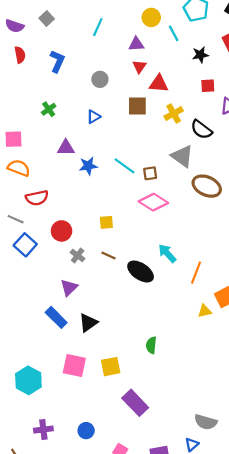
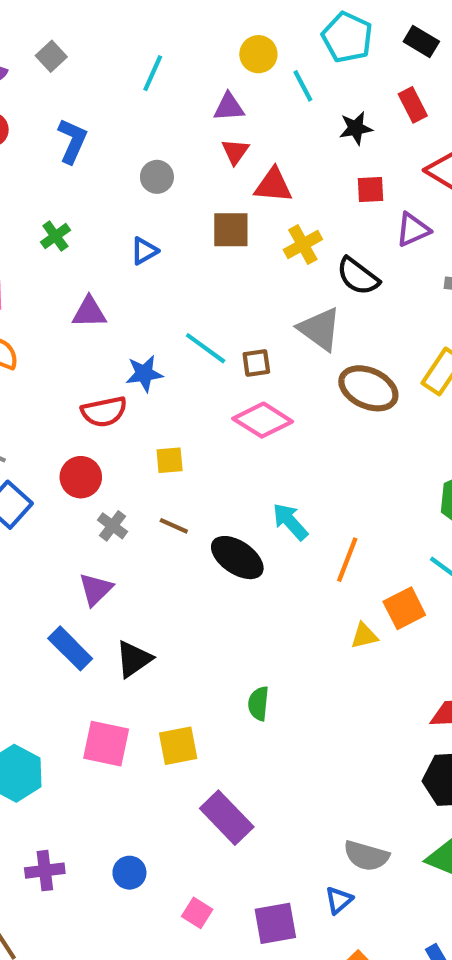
blue star: (88, 166) -> (144, 374), moved
red semicircle: (37, 198) -> (104, 412), moved

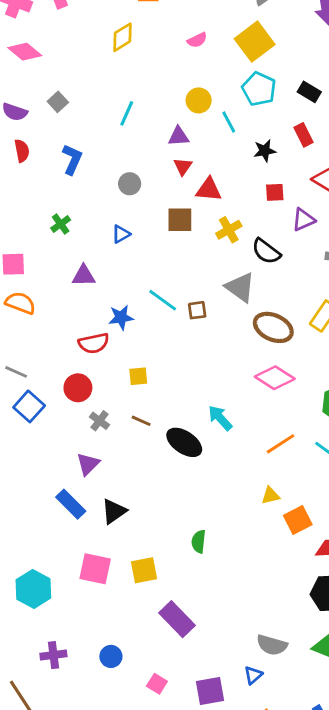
pink diamond: (263, 420) -> (275, 378), moved
orange line: (347, 560) -> (280, 444), moved, turned 36
orange square: (404, 608) -> (298, 520), moved

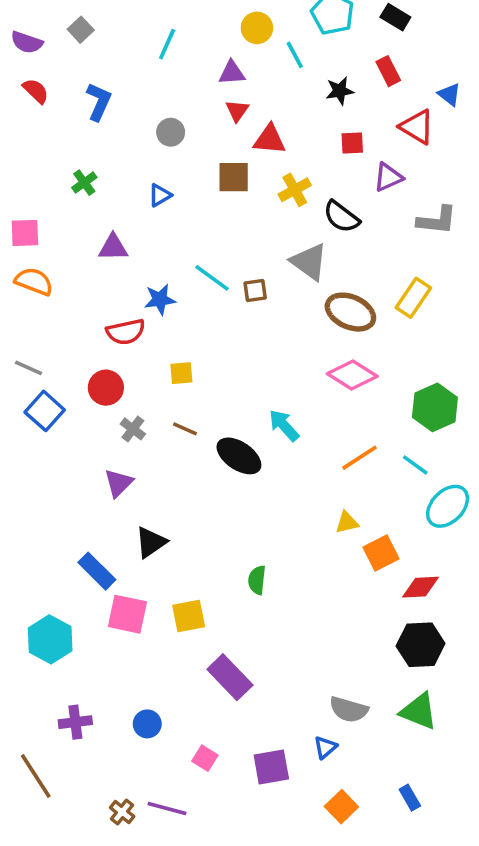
red semicircle: (22, 151) -> (36, 91), turned -35
blue rectangle: (71, 504) -> (97, 571), moved

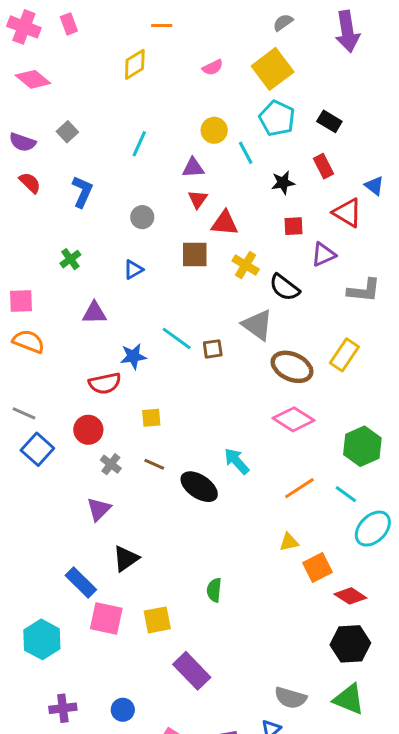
yellow cross: (295, 190) -> (246, 265), turned -30
red diamond: (421, 587) -> (350, 596), turned 36

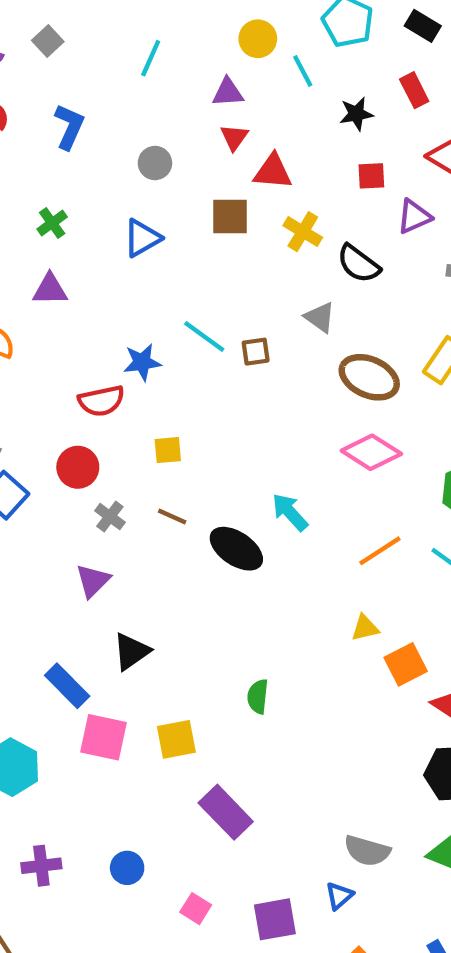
blue triangle: (133, 270) -> (142, 238), size x1.4
purple triangle: (94, 313) -> (50, 289), moved
gray triangle: (258, 325) -> (320, 317), size x0.7

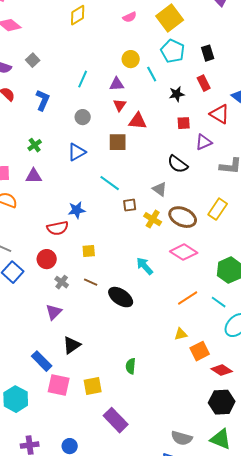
black rectangle: (423, 26) -> (208, 53), turned 42
cyan line: (151, 58) -> (83, 79), moved
yellow cross: (303, 232) -> (153, 219), moved
cyan line: (204, 337) -> (110, 183), moved
cyan arrow: (290, 512) -> (145, 266), moved

